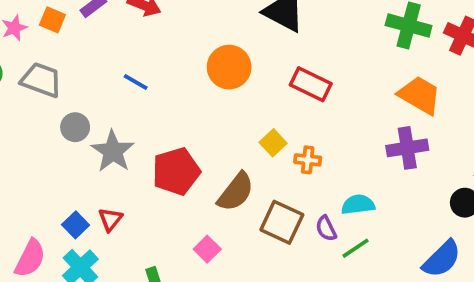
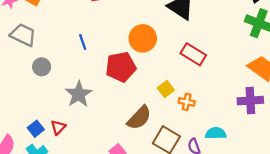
blue line: (136, 82) -> (83, 42), turned 35
gray star: (113, 151) -> (79, 94), moved
red pentagon: (176, 171) -> (121, 67), moved

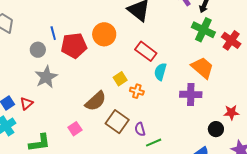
gray circle: (42, 67) -> (38, 50), moved
red pentagon: (121, 67) -> (74, 46), moved
cyan semicircle: (216, 133) -> (160, 72), moved, turned -78

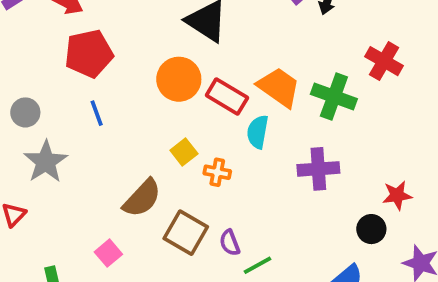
green cross: (203, 30) -> (334, 97), moved
blue line: (53, 33) -> (97, 113), moved
orange circle: (104, 34) -> (179, 79), moved
red pentagon: (74, 46) -> (89, 54), moved
orange trapezoid: (202, 68) -> (279, 87), moved

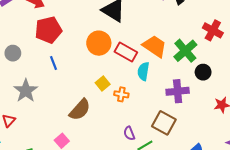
green cross: (334, 97) -> (185, 51), turned 30
gray circle: (25, 112) -> (13, 53), moved
black circle: (371, 229) -> (203, 72), moved
brown square: (186, 233) -> (164, 123), moved

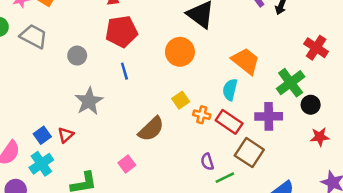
green cross: (185, 51) -> (291, 83), moved
red rectangle: (126, 52) -> (229, 122), moved
black circle: (203, 72) -> (311, 105), moved

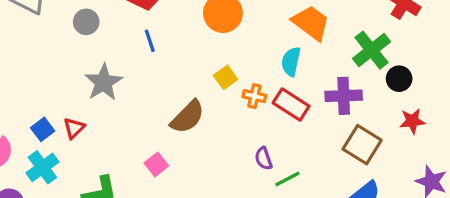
brown square: (249, 153) -> (362, 145), moved

